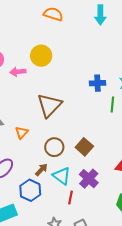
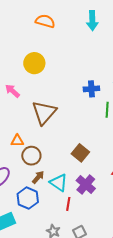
pink arrow: (18, 72) -> (12, 91), moved, turned 49
orange triangle: (22, 133) -> (17, 141), turned 48
brown circle: (54, 147) -> (31, 156), moved

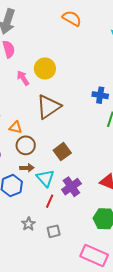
yellow circle: (34, 63) -> (45, 69), moved
brown square: (80, 153) -> (62, 152), moved
brown arrow: (38, 177) -> (27, 168), turned 32

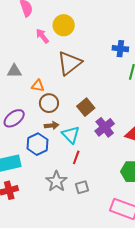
purple cross: (71, 187) -> (105, 127), moved
gray star: (28, 224) -> (56, 181), size x1.5

